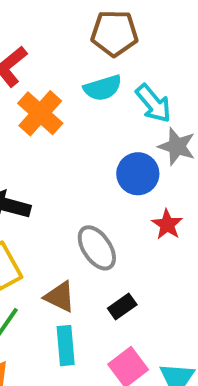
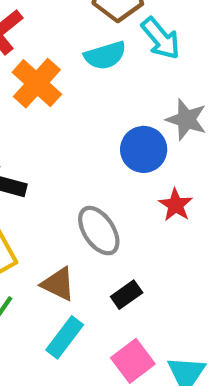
cyan arrow: (153, 103) -> (161, 38), moved
cyan rectangle: (66, 346) -> (65, 337), turned 42

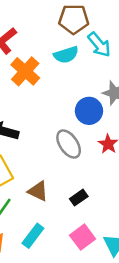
gray ellipse: (99, 231) -> (69, 144), moved
cyan rectangle: (65, 337) -> (33, 236), moved

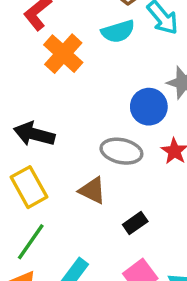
gray ellipse: (69, 144) -> (121, 151), turned -44
brown triangle: (38, 191) -> (92, 190), moved

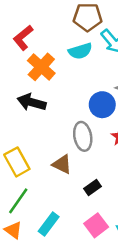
black arrow: (34, 134) -> (32, 102), moved
gray ellipse: (121, 151) -> (83, 136), turned 68

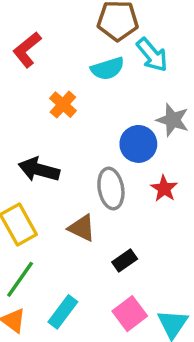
orange cross: (41, 67) -> (63, 105), moved, size x0.7
black arrow: (32, 102) -> (39, 170), moved

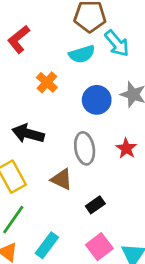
blue circle: (138, 144) -> (97, 100), moved

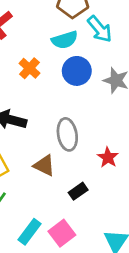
blue circle: (97, 100) -> (77, 71), moved
red star: (126, 148) -> (108, 157), moved
pink square: (99, 247) -> (62, 233), moved

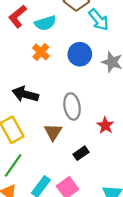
cyan semicircle: (65, 40) -> (45, 23), moved
brown triangle: (44, 166) -> (53, 132), turned 36

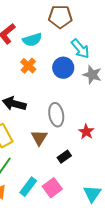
cyan arrow: (99, 20) -> (80, 49), moved

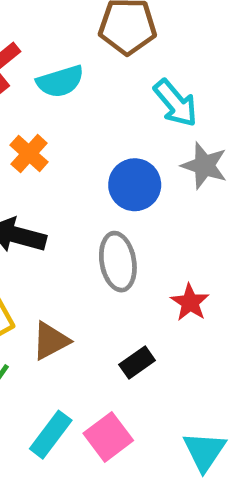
orange cross: (28, 66) -> (29, 154), moved
blue circle: (63, 68) -> (135, 185), moved
brown triangle: (39, 138) -> (51, 341), moved, turned 30

